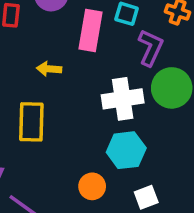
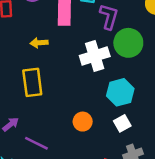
cyan hexagon: (126, 150) -> (120, 92), moved

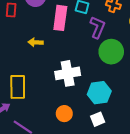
white cross: (95, 56) -> (68, 73), moved
yellow rectangle: (32, 82) -> (18, 87), moved

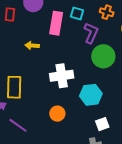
white square: (98, 119) -> (102, 124), moved

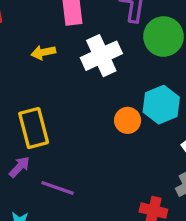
white cross: (62, 76) -> (101, 56), moved
orange circle: (57, 114) -> (128, 120), moved

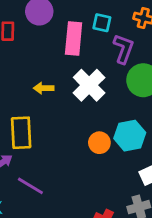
yellow arrow: (43, 52) -> (44, 88), moved
white cross: (101, 56) -> (89, 85), turned -32

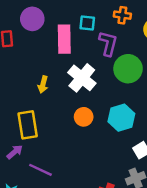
yellow arrow: (44, 88) -> (43, 85), turned -70
orange circle: (99, 143) -> (84, 117), moved

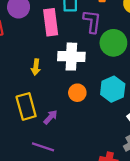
white cross: (82, 78) -> (71, 57), turned -30
purple arrow: (15, 152) -> (51, 117), moved

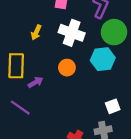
cyan hexagon: (113, 89) -> (103, 59), moved

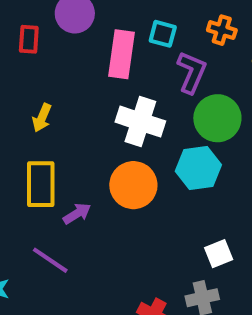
yellow arrow: (36, 32) -> (42, 118), moved
orange circle: (67, 68) -> (133, 185), size x1.5

